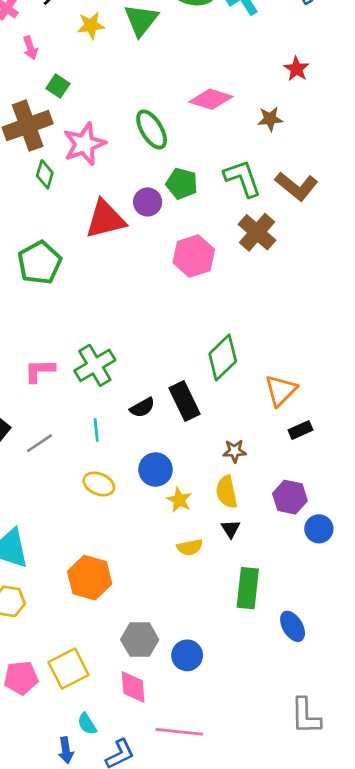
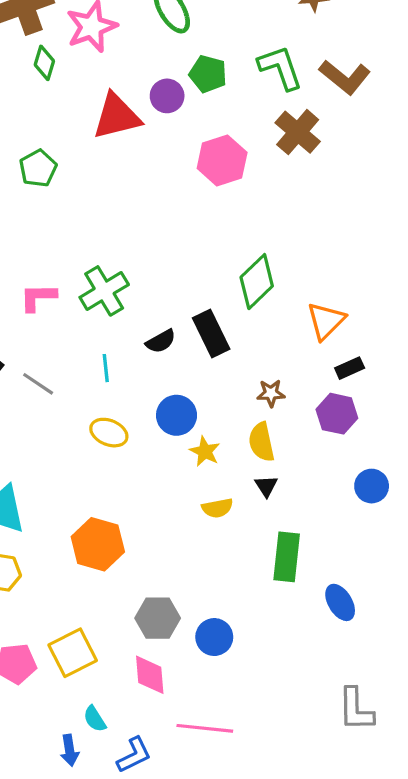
green pentagon: (40, 263) -> (38, 168), size x0.7
gray line: (40, 443) -> (38, 384), turned 68
purple hexagon: (290, 497) -> (337, 414), moved

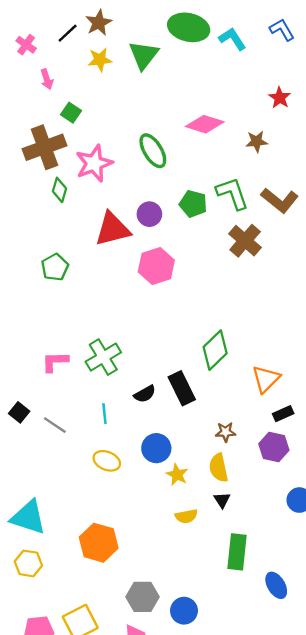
green pentagon: (208, 74) -> (193, 204), moved
pink hexagon: (222, 160) -> (156, 266), moved

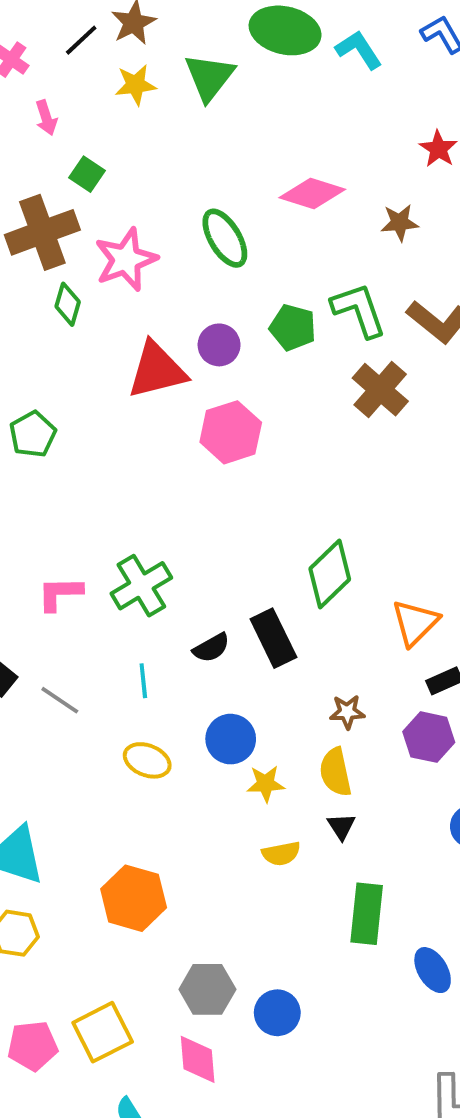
green pentagon: (55, 267) -> (33, 434), moved
yellow star: (177, 475) -> (266, 784), turned -30

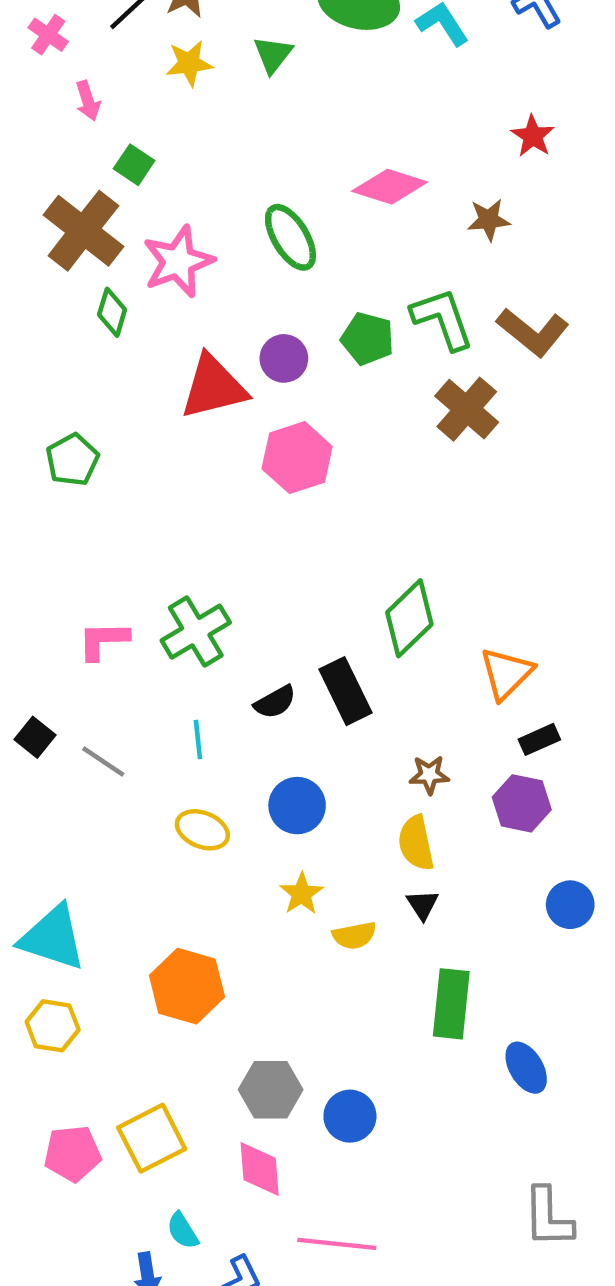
green triangle: (209, 77) -> (273, 55), size x0.7
brown cross: (42, 232) -> (83, 231), turned -32
yellow star: (266, 784) -> (301, 894), moved, turned -30

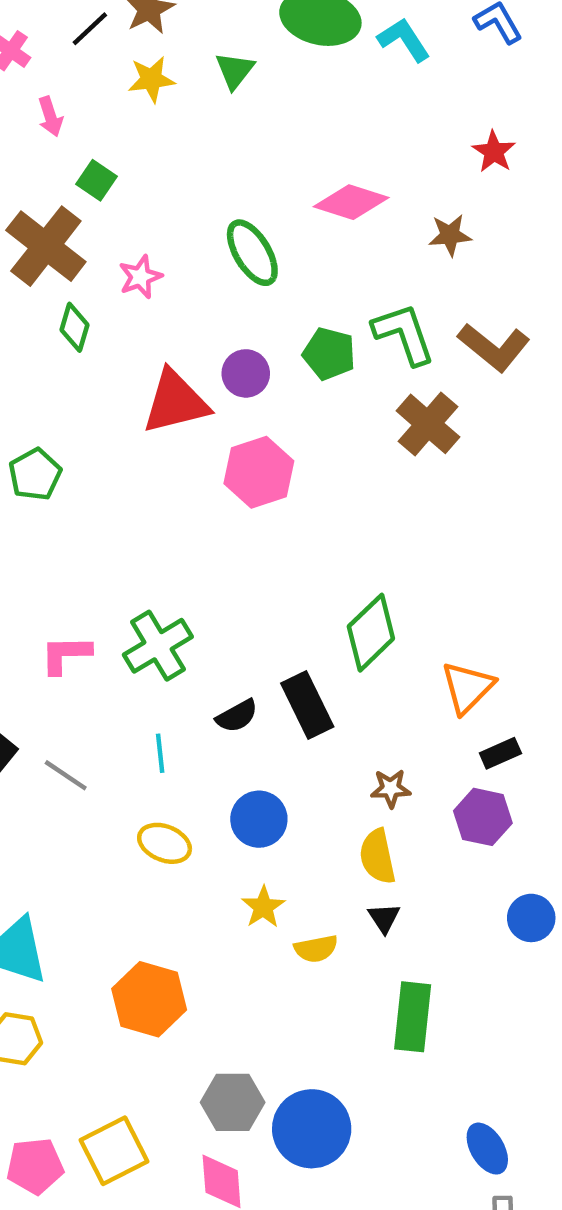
pink star: (178, 262) -> (140, 277), size x0.6
blue ellipse: (526, 1068) -> (487, 1149), moved
blue circle: (350, 1116) -> (312, 1129), size x1.5

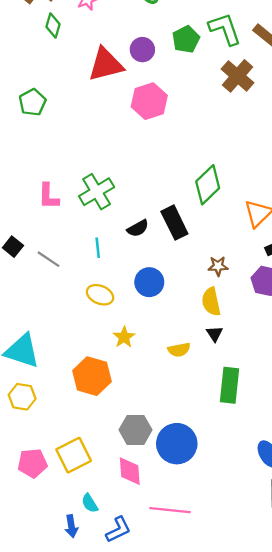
green pentagon: (329, 354) -> (186, 39), turned 30
pink L-shape: (66, 654) -> (48, 196), turned -88
yellow star: (263, 907) -> (124, 337), moved

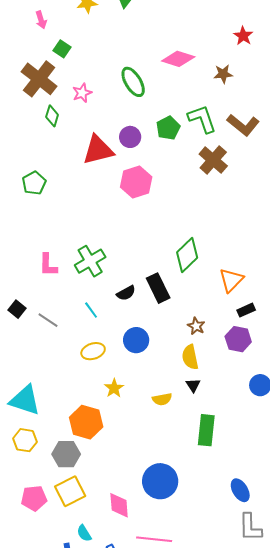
cyan line: (98, 248) -> (91, 310), turned -30
brown star: (218, 266) -> (196, 326), turned 30
yellow ellipse: (100, 295) -> (93, 351), turned -40
gray hexagon: (136, 430) -> (66, 454), moved

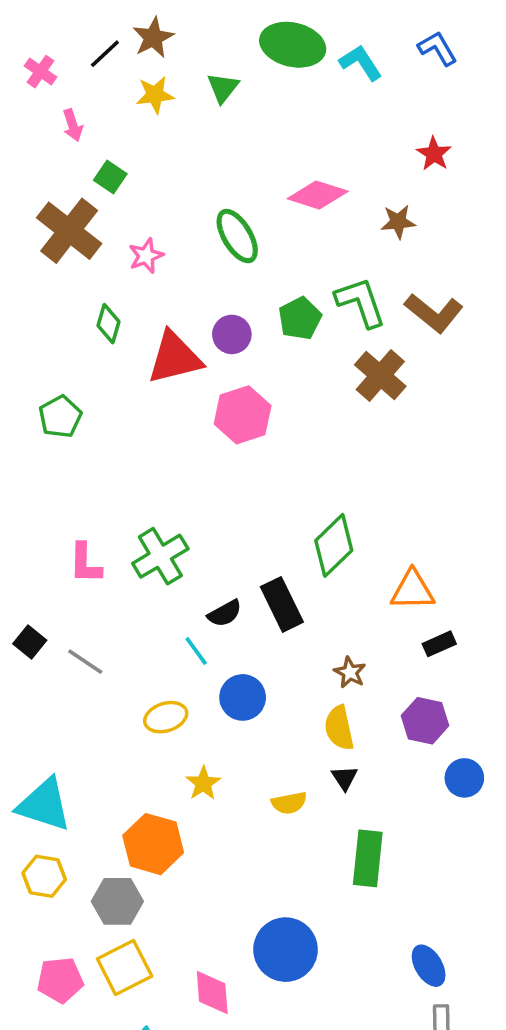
green diamond: (52, 116) -> (108, 324), moved
orange triangle: (231, 280) -> (412, 590), turned 44
cyan line: (91, 310) -> (196, 651), moved
purple hexagon: (238, 339) -> (425, 721), moved

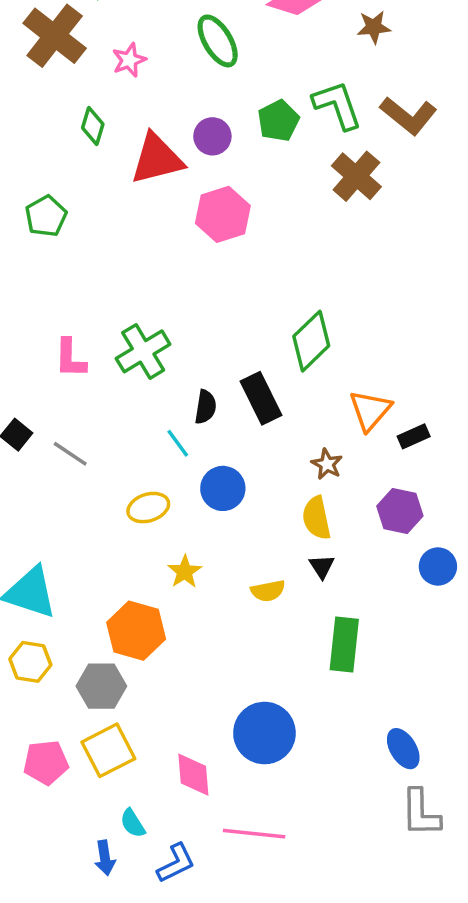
orange triangle: (412, 590) -> (370, 410), moved, turned -48
black semicircle: (225, 613) -> (206, 407), turned -52

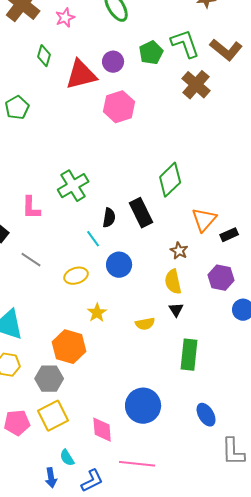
pink L-shape: (70, 358) -> (31, 208), moved
gray line: (70, 454) -> (31, 260), moved
blue ellipse: (403, 749) -> (206, 415), moved

